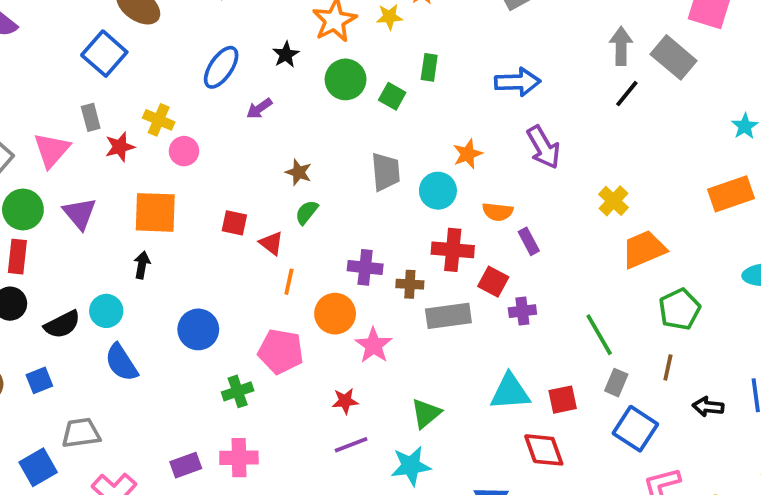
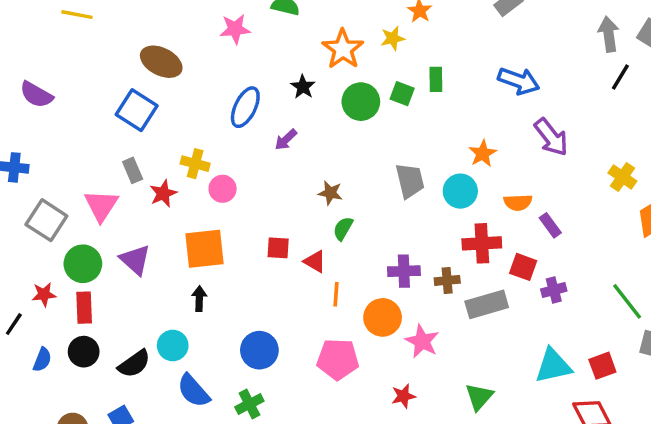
blue arrow: (518, 82) -> (519, 81), turned 30
green square: (392, 96) -> (402, 94), moved
green cross: (238, 391) -> (249, 404), moved

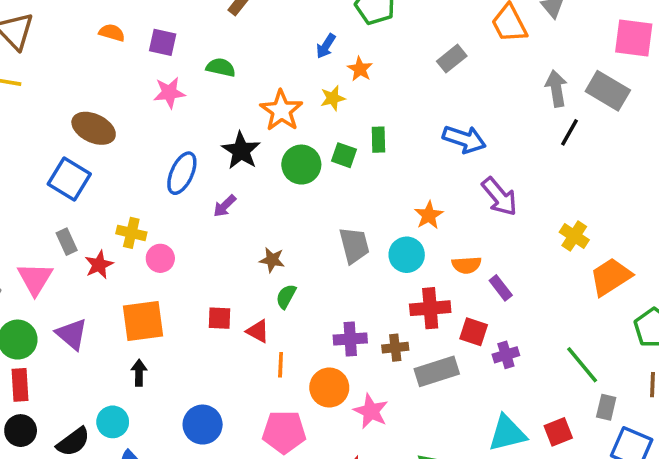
black star: (303, 87) -> (241, 151), size x1.5

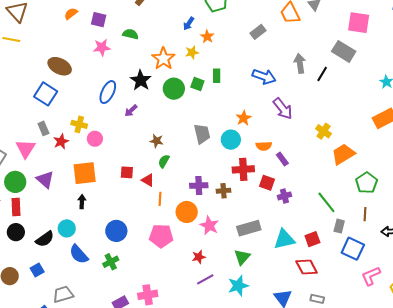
orange semicircle: (112, 33) -> (71, 14), turned -56
gray arrow: (556, 88) -> (300, 63), moved
gray rectangle: (437, 371) -> (249, 228), moved

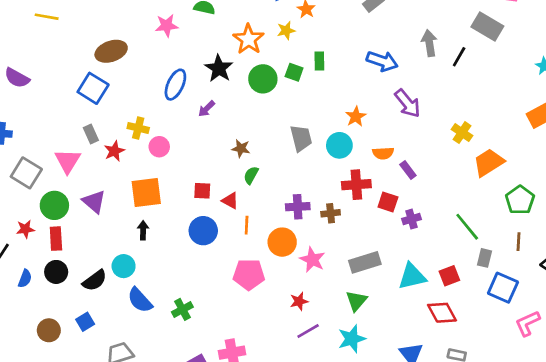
brown ellipse: (60, 66) -> (111, 51), turned -45
blue circle: (116, 231) -> (203, 231), moved

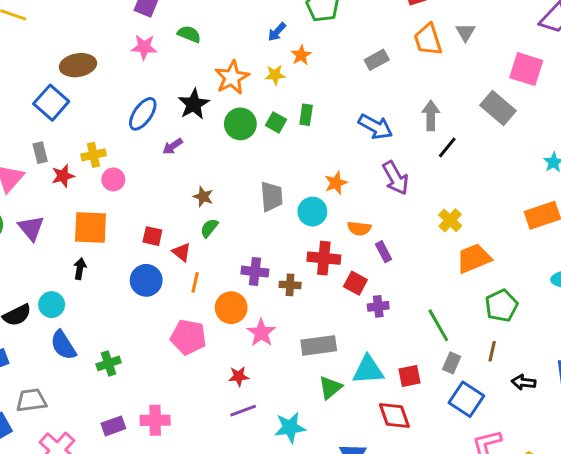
black line: (459, 57) -> (447, 147), moved
yellow cross: (138, 128) -> (94, 155), turned -36
green triangle: (356, 301) -> (330, 388), moved

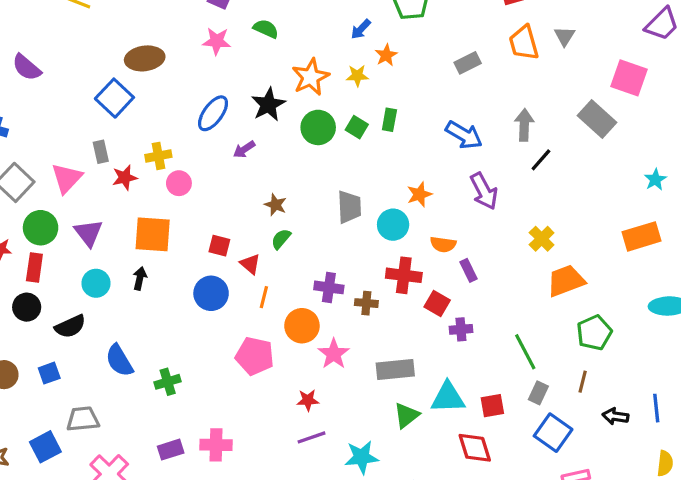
cyan circle: (52, 305) -> (96, 283), moved

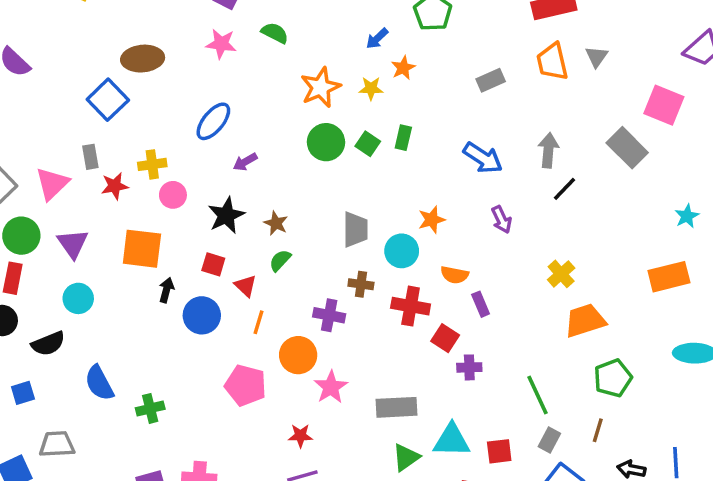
black star: (268, 104) -> (226, 215), moved
purple arrow: (484, 191) -> (501, 220), size x0.7
black arrow: (140, 278) -> (166, 290), moved
brown cross: (366, 303) -> (361, 284), moved

